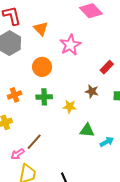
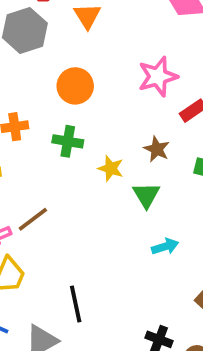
pink star: (70, 45) -> (158, 77), moved
green triangle: (87, 130) -> (146, 195), moved, turned 42

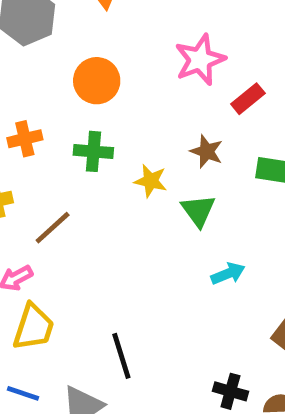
brown line: (33, 219) -> (53, 228), moved

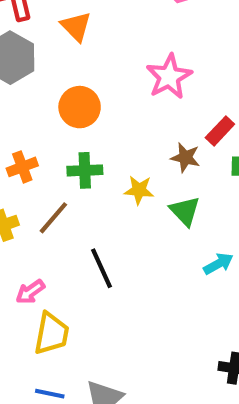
red rectangle: (248, 99) -> (220, 131), moved
brown line: (53, 228) -> (53, 218), moved
black line: (121, 356) -> (102, 268), moved

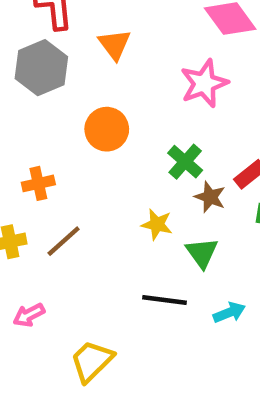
pink star: (169, 77) -> (204, 83), moved
green cross: (85, 170) -> (185, 162), moved, turned 36
black line: (102, 268) -> (165, 300), moved, turned -66
yellow trapezoid: (51, 334) -> (92, 361), moved, turned -153

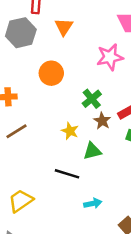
green triangle: (202, 253) -> (92, 151), turned 42
cyan arrow: (229, 313) -> (93, 203), moved

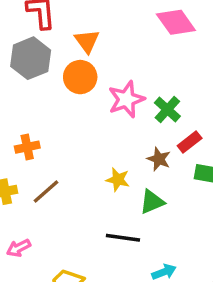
pink star: (110, 57) -> (126, 99), moved
orange circle: (51, 73) -> (80, 77), moved
green cross: (92, 99) -> (167, 109), moved

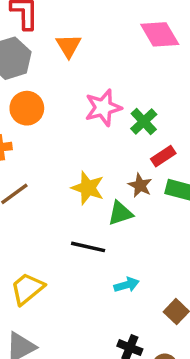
orange circle: (80, 77) -> (27, 108), moved
brown star: (159, 159) -> (140, 185), moved
yellow star: (118, 180) -> (88, 188), size x1.4

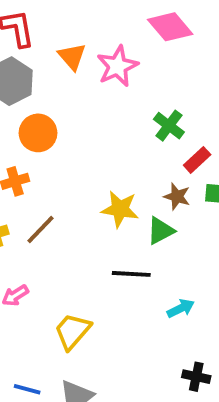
pink star: (103, 108) -> (117, 66), moved

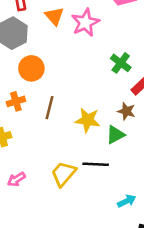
brown line: (40, 229) -> (50, 108), moved, turned -30
cyan arrow: (181, 308) -> (127, 201), moved
yellow trapezoid: (72, 331) -> (63, 174), moved

